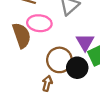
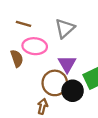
brown semicircle: (22, 35) -> (17, 58), size x0.7
purple triangle: (85, 42) -> (67, 64), moved

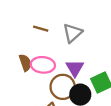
brown line: (24, 24) -> (41, 29), moved
pink ellipse: (35, 46) -> (43, 65), moved

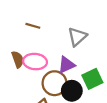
gray triangle: (73, 33) -> (77, 37), moved
purple triangle: (75, 68) -> (66, 65), turned 36

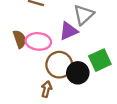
purple triangle: (66, 65) -> (69, 31), moved

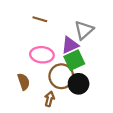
brown semicircle: (20, 39) -> (24, 82), moved
green square: (100, 60) -> (74, 60), moved

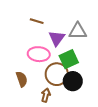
gray triangle: (84, 30) -> (78, 31), turned 42
purple triangle: (70, 45) -> (57, 38), moved, turned -30

